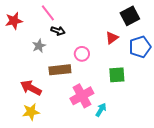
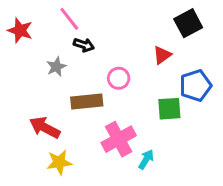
red star: (14, 21) -> (20, 30), turned 30
blue pentagon: (140, 47) -> (195, 86), moved
yellow star: (31, 112) -> (59, 162), moved

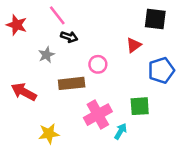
black square: (188, 23) -> (155, 19), turned 35
green square: (169, 109) -> (140, 106), moved
red arrow: (45, 128) -> (24, 92), moved

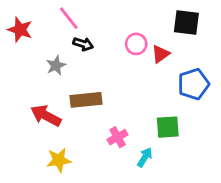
pink circle: (98, 64) -> (136, 44), moved
red arrow: (24, 92) -> (46, 116), moved
pink cross: (98, 115) -> (118, 137), size x0.6

